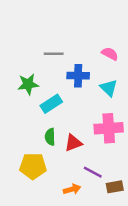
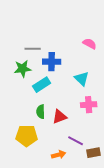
gray line: (54, 54) -> (33, 49), moved
blue cross: (78, 76) -> (52, 62), moved
cyan triangle: (109, 88) -> (82, 79), moved
pink cross: (109, 128) -> (89, 105), size x0.7

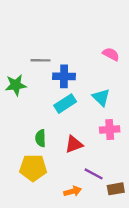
green star: (23, 69) -> (16, 85), moved
cyan rectangle: (42, 85) -> (65, 104), moved
green semicircle: (41, 112) -> (41, 138), moved

